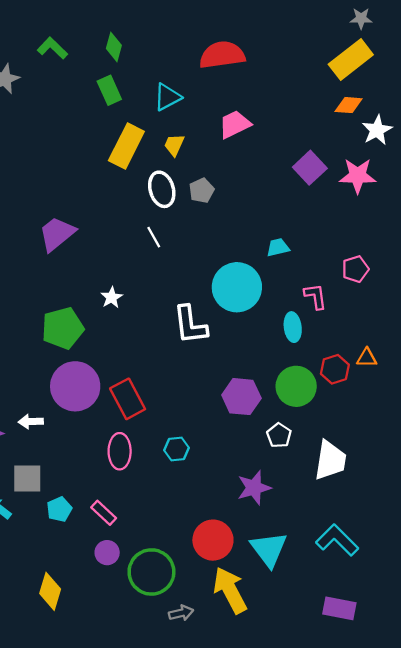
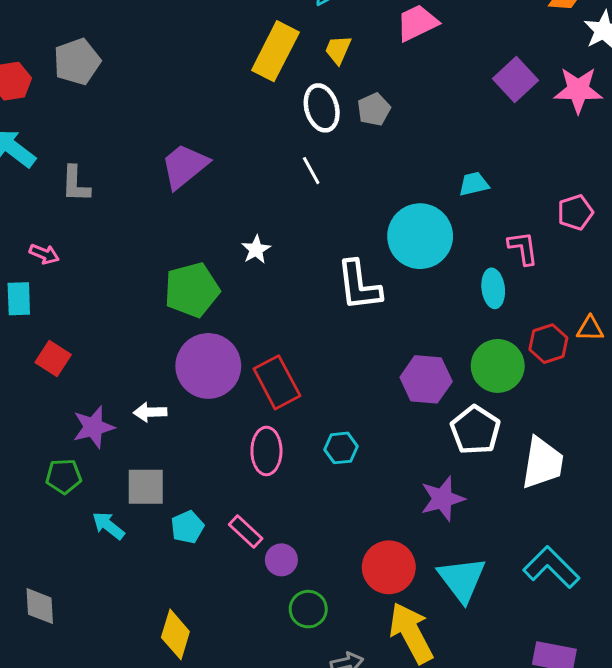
white pentagon: (279, 435) -> (475, 430), size x1.5
purple circle: (107, 553) -> (281, 560), moved
green circle: (151, 572) -> (308, 609), size x0.6

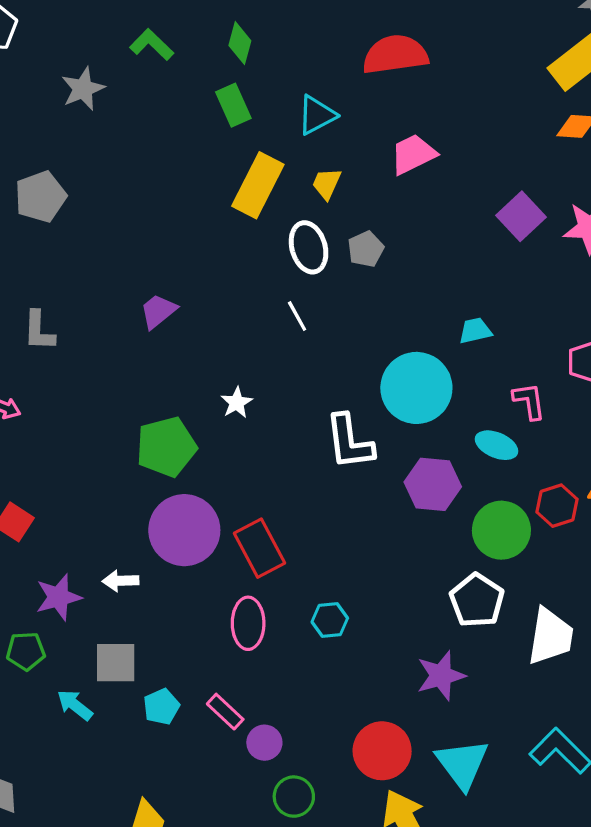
purple trapezoid: (184, 166) -> (158, 311), size x0.7
cyan ellipse: (493, 288) -> (497, 445), turned -60
purple hexagon: (426, 379) -> (433, 484), moved

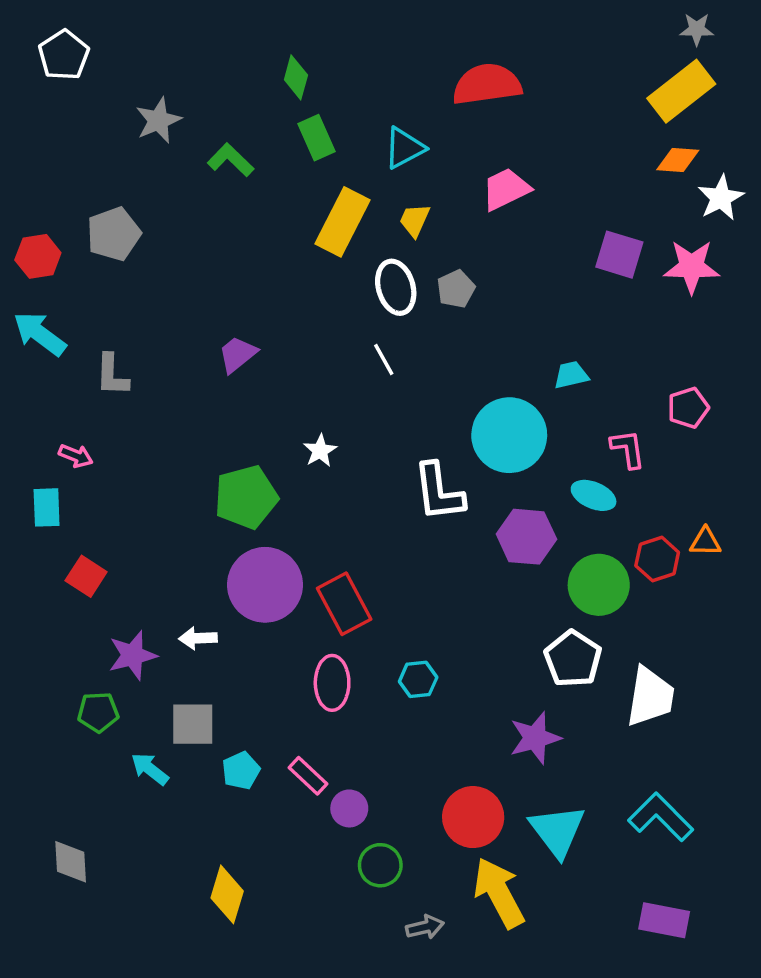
green diamond: (240, 43) -> (296, 77), moved
green L-shape: (152, 45) -> (231, 160), moved
purple square: (521, 216) -> (619, 255), turned -30

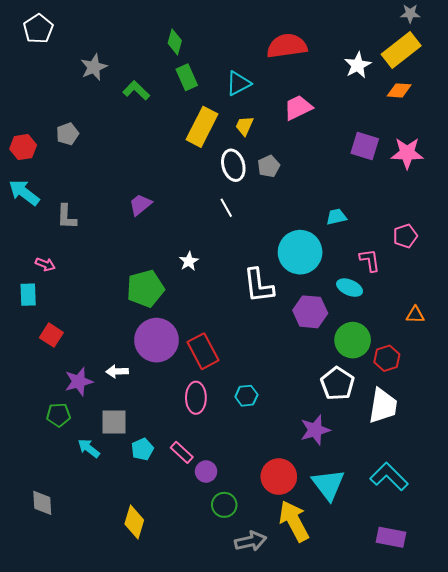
white star: (721, 198) -> (358, 65), moved
gray pentagon: (114, 234) -> (68, 134), size x0.7
red hexagon: (657, 559) -> (387, 358), moved
gray arrow: (425, 927) -> (251, 541), size x1.4

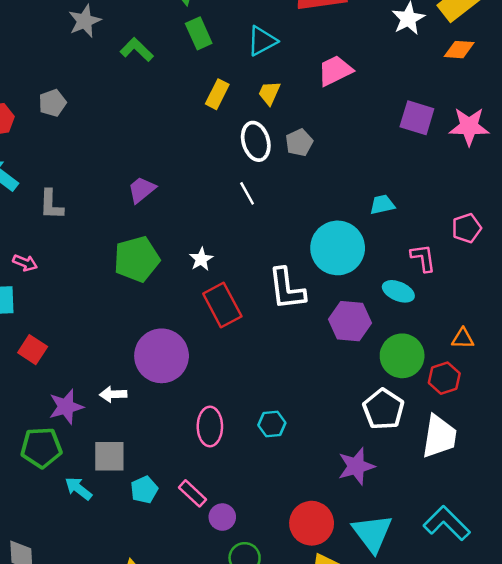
yellow rectangle: (202, 127) -> (217, 94), size x0.6
green pentagon: (145, 289) -> (137, 259), moved
orange triangle: (415, 315) -> (463, 338), moved
red rectangle: (203, 351) -> (222, 305), moved
green pentagon: (58, 415) -> (41, 448), size x1.4

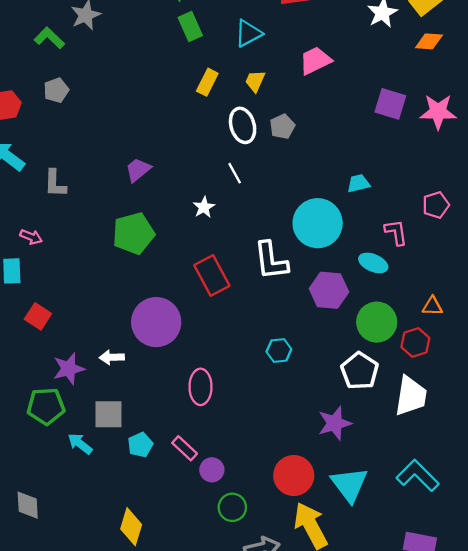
green L-shape: (137, 50) -> (49, 38), moved
white star: (201, 259) -> (204, 207), moved
cyan hexagon: (272, 424) -> (279, 350), moved

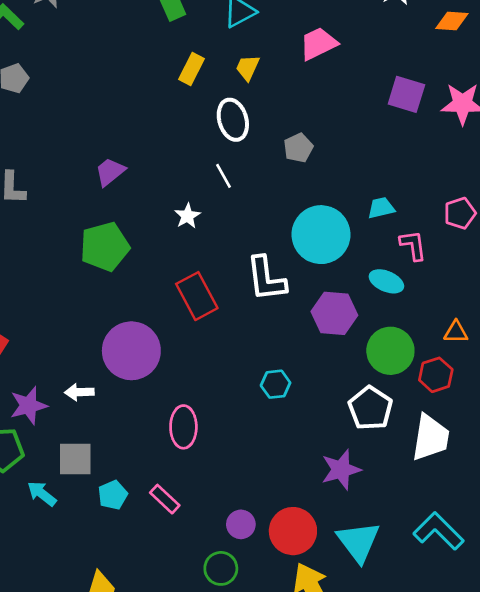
gray pentagon: (282, 127) -> (298, 148), moved
cyan trapezoid: (359, 183) -> (381, 208), moved
purple circle: (212, 470) -> (241, 524), moved

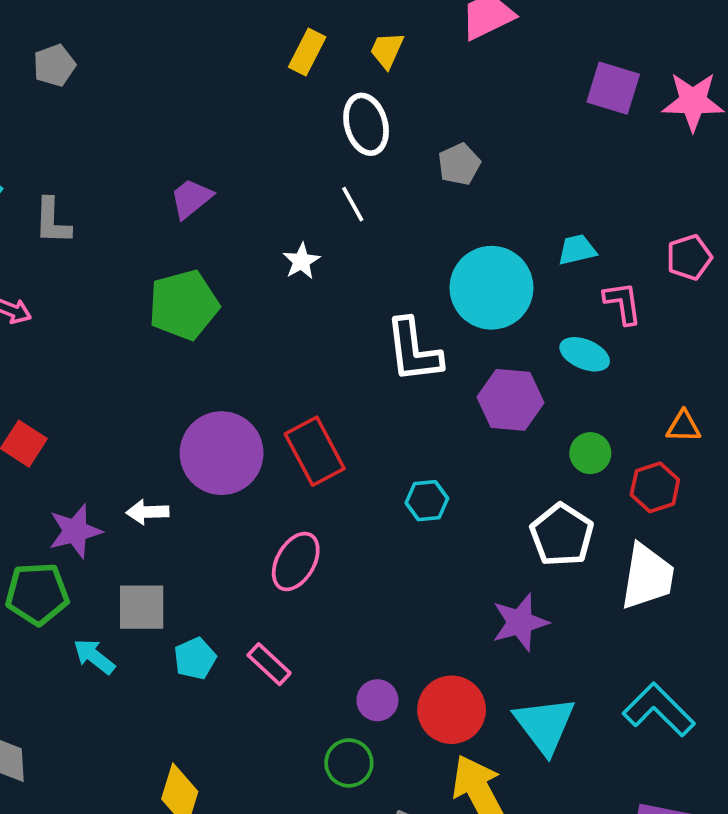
red rectangle: (197, 296) -> (315, 451), moved
green circle: (390, 351) -> (590, 453), size x0.6
pink ellipse: (183, 427) -> (296, 561), turned 30

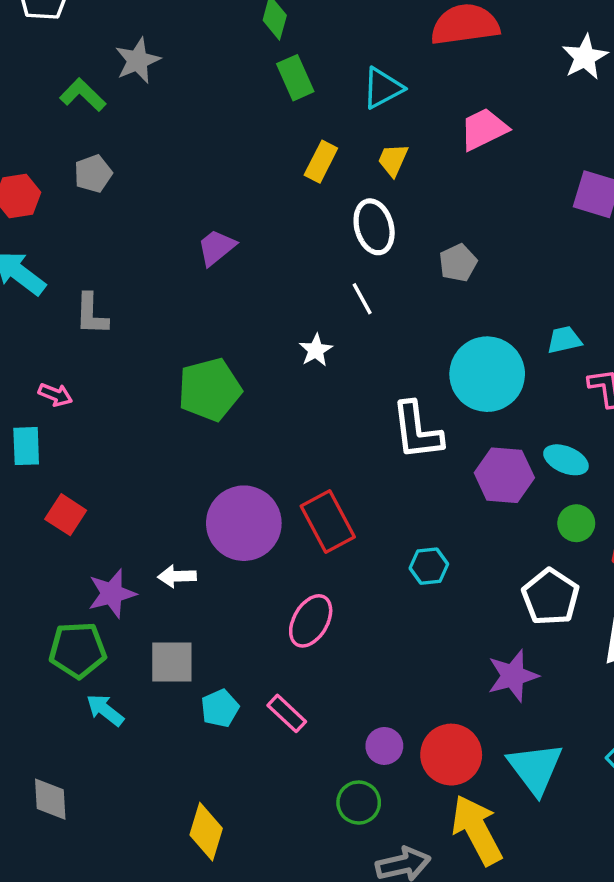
purple trapezoid: (191, 198) -> (216, 247), moved
cyan ellipse: (585, 354) -> (566, 460), moved
cyan arrow: (94, 657) -> (105, 710), moved

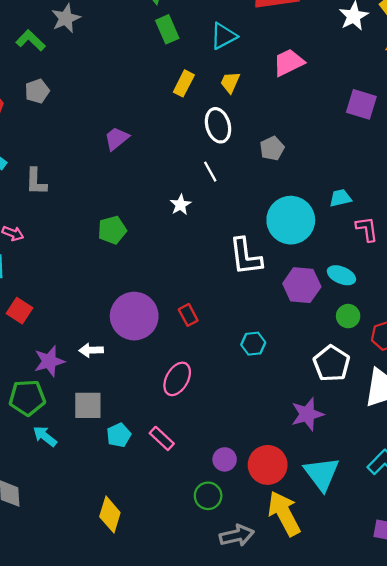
green pentagon: (210, 390) -> (112, 230), size x0.7
red rectangle: (328, 522) -> (188, 315), size x0.6

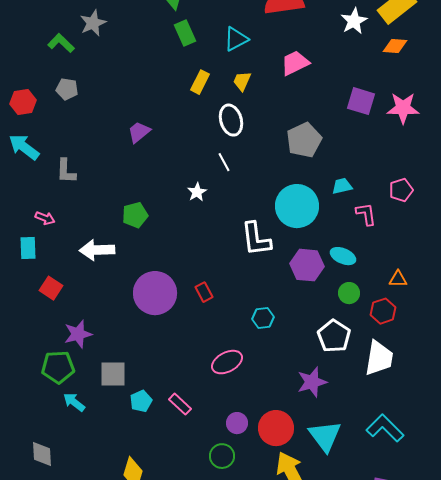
gray pentagon: (37, 91) -> (67, 89), turned 30
gray pentagon: (272, 148) -> (304, 140), moved, size x1.6
white arrow: (91, 350) -> (97, 250), moved, size x1.6
pink ellipse: (177, 379) -> (227, 362), moved, turned 32

